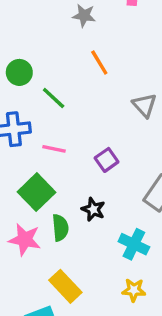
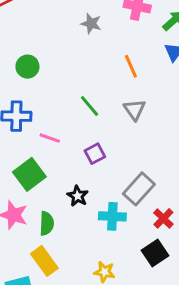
orange line: (99, 63) -> (131, 66), moved
green line: (54, 98) -> (90, 106), moved
green semicircle: (60, 228) -> (47, 223), moved
cyan cross: (134, 244) -> (112, 216), moved, turned -30

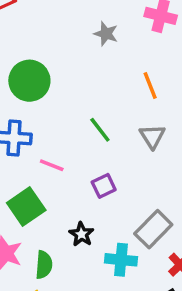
green circle: (27, 67) -> (29, 81), size x1.5

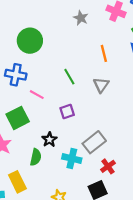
green semicircle: (44, 265) -> (36, 157), moved

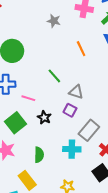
gray triangle: (101, 85) -> (76, 92), moved, turned -35
purple square: (67, 111) -> (70, 110), moved, turned -32
black star: (49, 140) -> (44, 117), moved

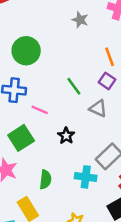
purple square: (70, 110) -> (107, 81), moved
black star: (44, 117) -> (66, 136), moved

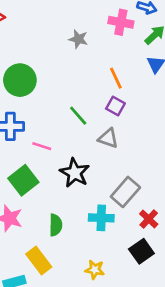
black star: (66, 136) -> (75, 173), size x1.5

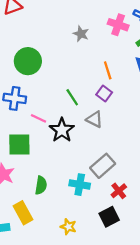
black star: (75, 173) -> (62, 130), moved
green square: (23, 180) -> (19, 144), turned 30

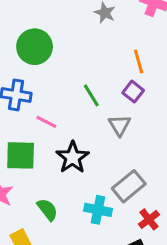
gray triangle: (94, 119) -> (120, 125), turned 30
black star: (62, 130) -> (73, 157), moved
green semicircle: (41, 185) -> (47, 210), turned -48

